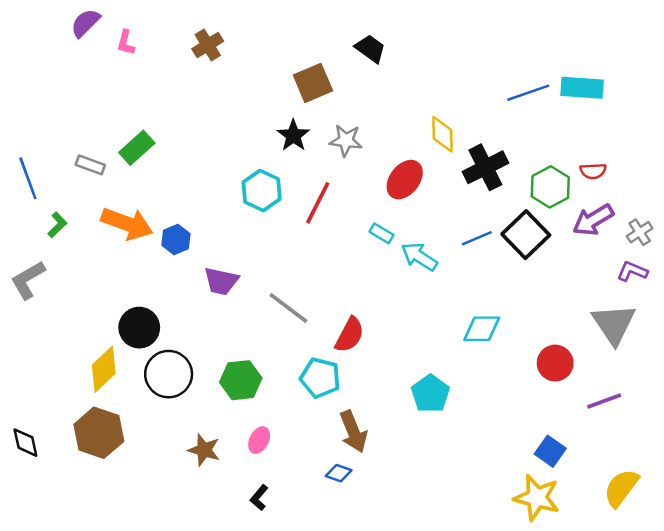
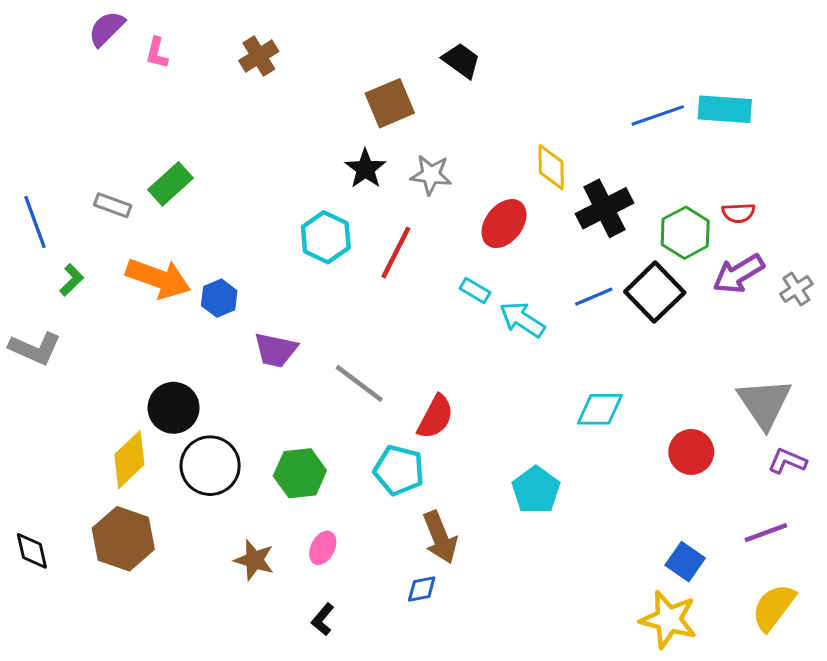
purple L-shape: (632, 271) -> (787, 461), moved
gray L-shape: (28, 280) -> (35, 348), turned -126
purple line: (604, 401) -> (766, 533), moved
blue diamond: (339, 473) -> (422, 589), turned -30

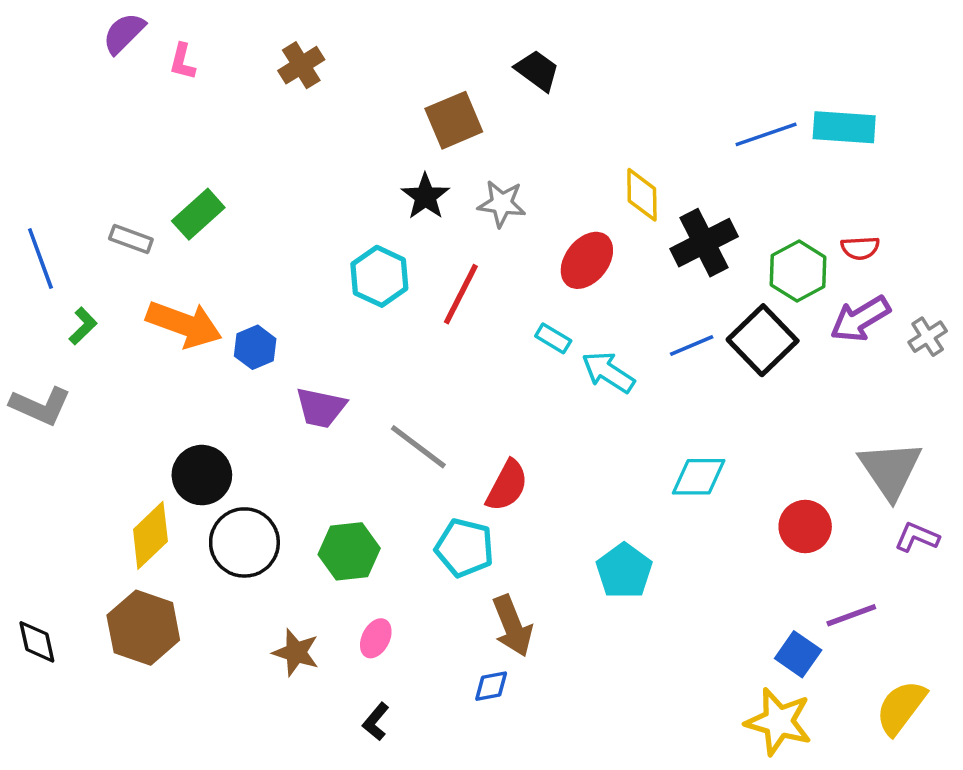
purple line: (766, 533) -> (851, 615), moved

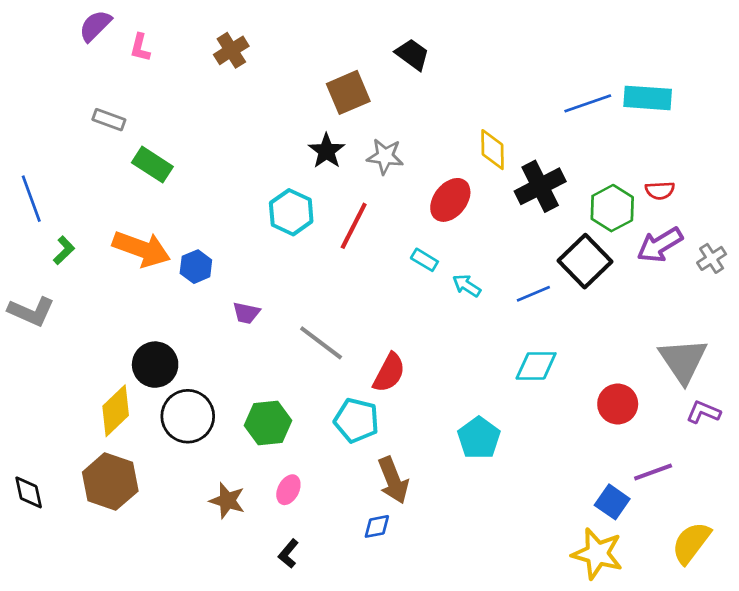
green rectangle: (198, 214) -> (152, 165), turned 75
gray rectangle: (131, 239) -> (109, 120), moved
blue line: (692, 346) -> (533, 294), moved
cyan arrow: (608, 372) -> (467, 286), size x0.7
purple trapezoid: (321, 408) -> (246, 313), size x0.7

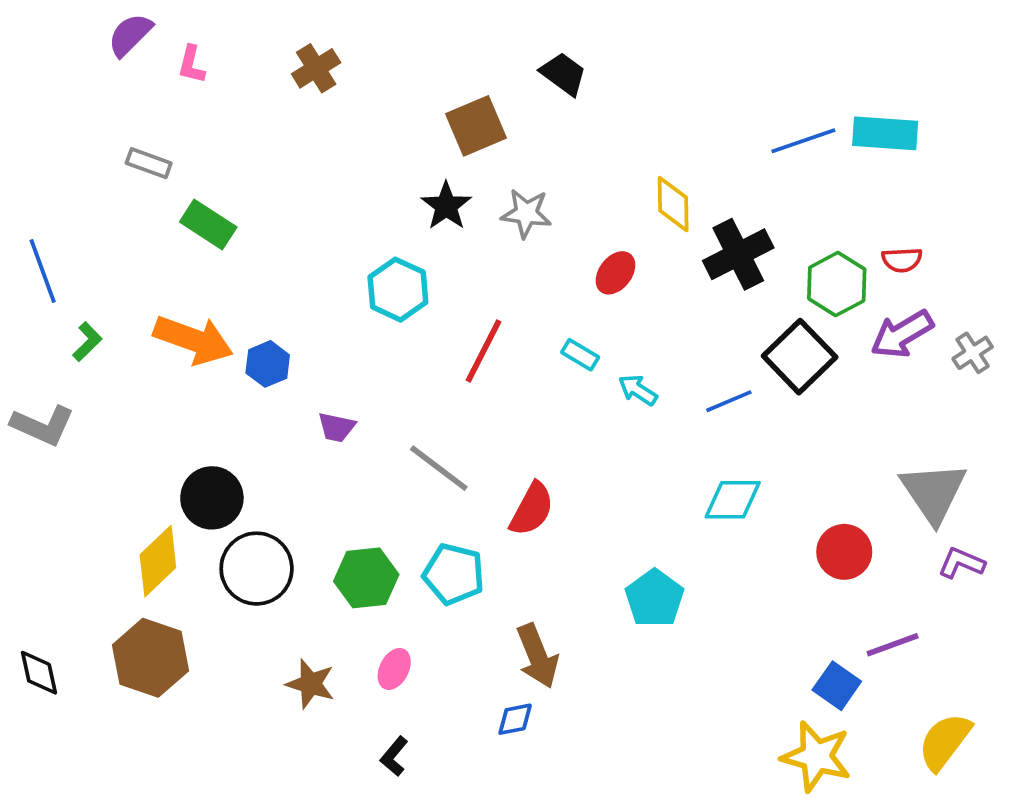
red ellipse: (450, 200) -> (615, 273), size x0.7
red line: (354, 226) -> (483, 351), moved
cyan pentagon: (356, 420) -> (454, 574), moved

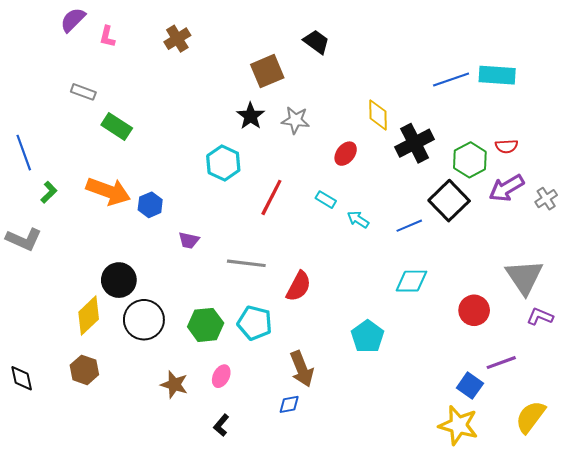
gray line: (439, 468) -> (246, 263), turned -30
brown hexagon: (151, 658) -> (84, 370), size x0.7

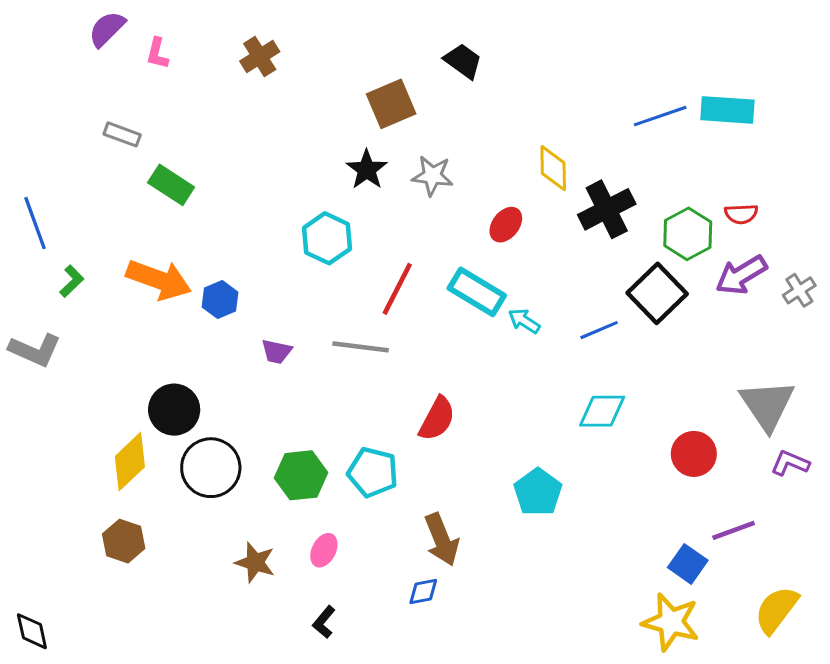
cyan rectangle: (326, 200) -> (477, 292), size x1.8
gray line: (246, 263) -> (361, 347), moved
black diamond: (22, 378) -> (32, 631), moved

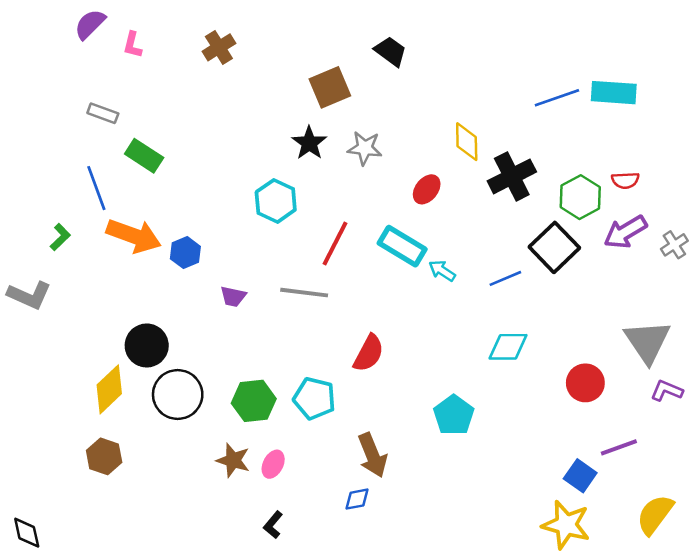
blue line: (35, 223) -> (96, 188), moved
brown star: (255, 562) -> (233, 460), moved

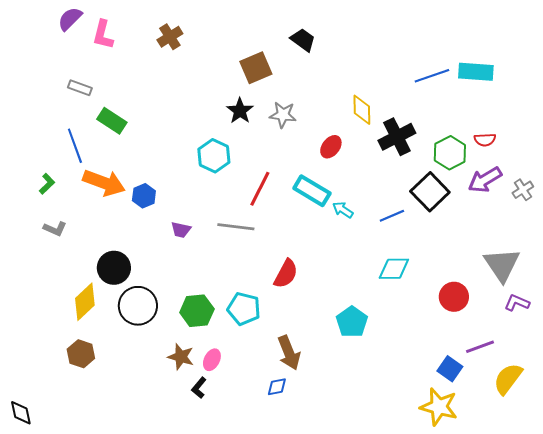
pink L-shape: (132, 45) -> (103, 35), size x1.4
gray L-shape: (29, 295) -> (55, 229), moved, size x0.7
yellow semicircle: (655, 514) -> (508, 379), moved
black L-shape: (273, 525) -> (199, 388), moved

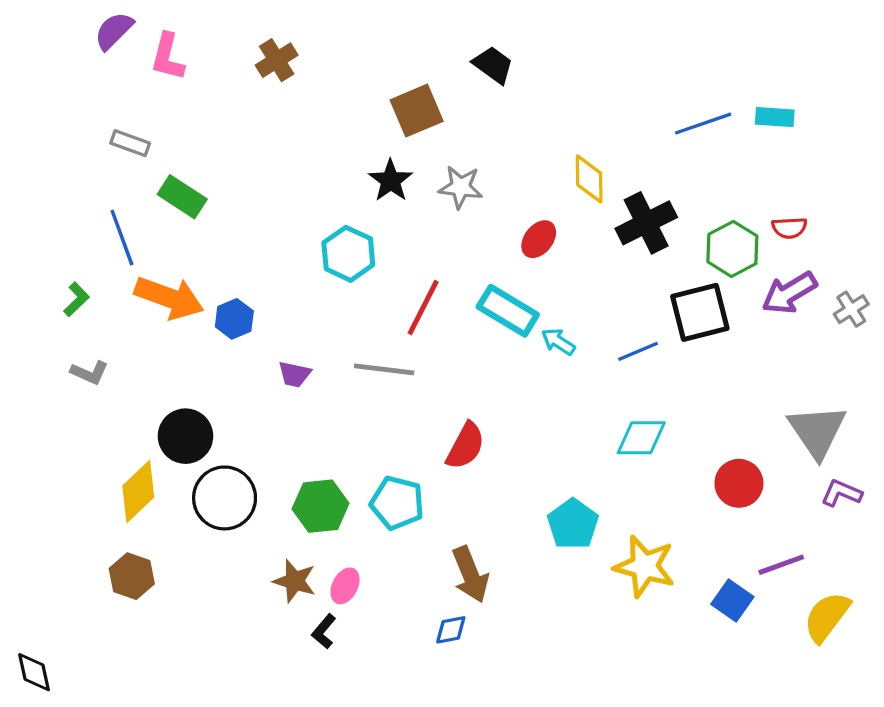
cyan rectangle: (476, 72) -> (775, 117), size x0.7
black square: (430, 192) -> (700, 312), turned 30
yellow star: (439, 407) -> (645, 566), moved

